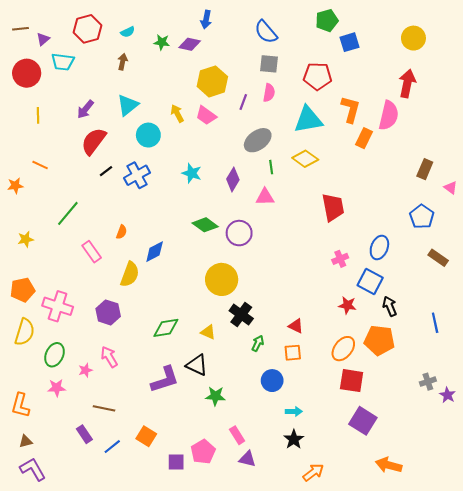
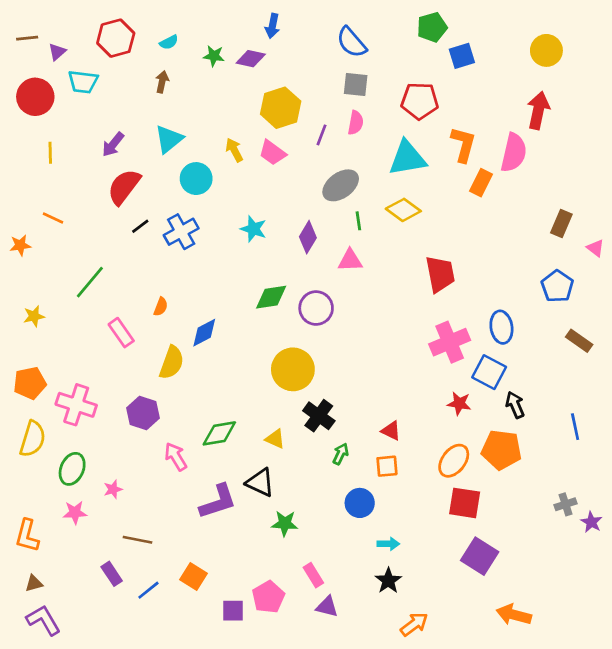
green diamond: (205, 225) -> (271, 297), turned -45
blue ellipse: (379, 247) -> (501, 327), turned -30
pink cross: (340, 259) -> (450, 342), size x1.8
pink arrow: (109, 357) -> (176, 457), moved

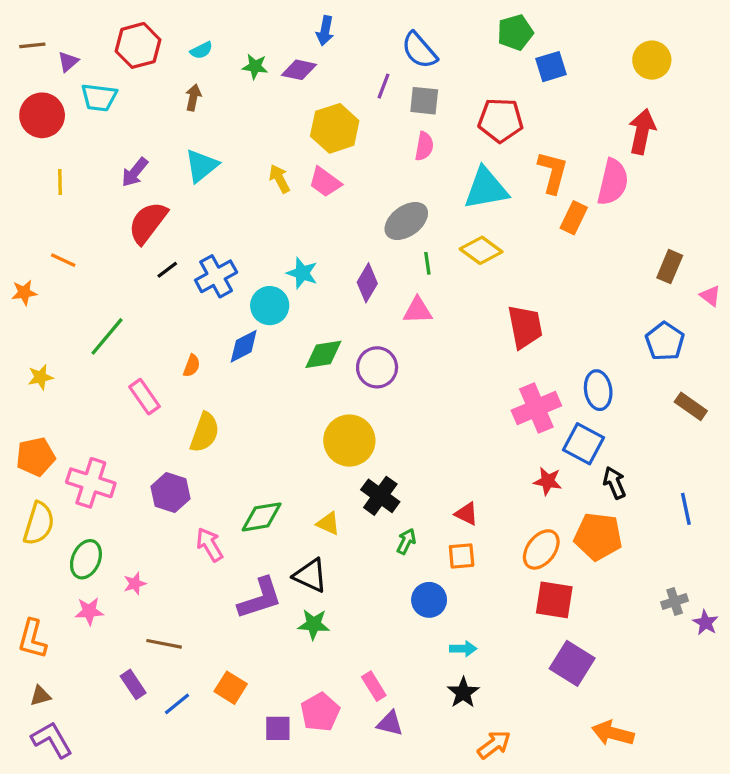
purple line: (322, 135) -> (384, 86), moved
cyan circle: (196, 179) -> (270, 306), moved
blue diamond: (204, 333) -> (244, 346), moved
green star: (285, 523) -> (314, 624), moved

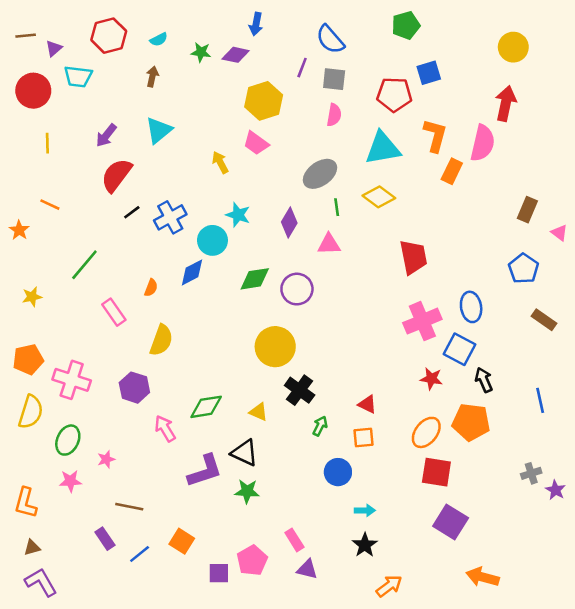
blue square: (551, 67) -> (429, 73), moved
yellow arrow: (279, 179) -> (220, 162), moved
orange star: (24, 293) -> (19, 230), turned -30

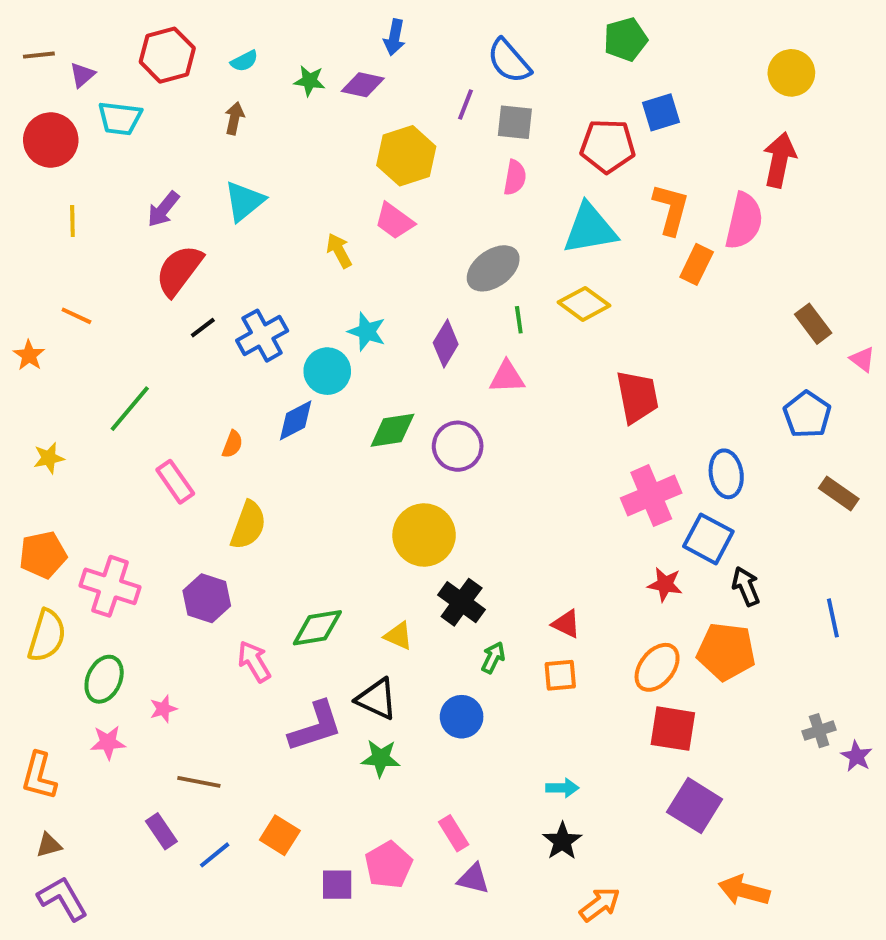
brown rectangle: (527, 210) -> (813, 324), turned -60
blue circle: (338, 472) -> (462, 717), moved

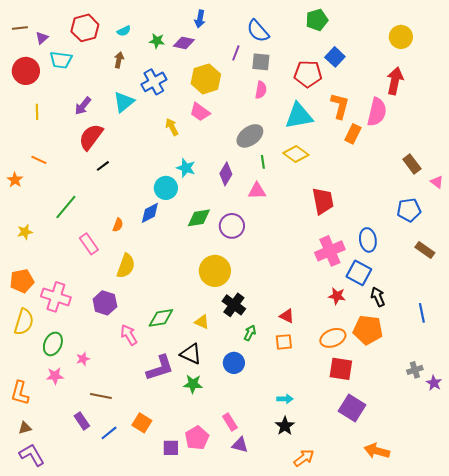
blue square: (661, 112) -> (335, 57), turned -30
blue cross: (262, 336) -> (154, 82), moved
blue pentagon: (807, 415) -> (409, 210), turned 30
orange ellipse: (657, 667) -> (333, 338), turned 30

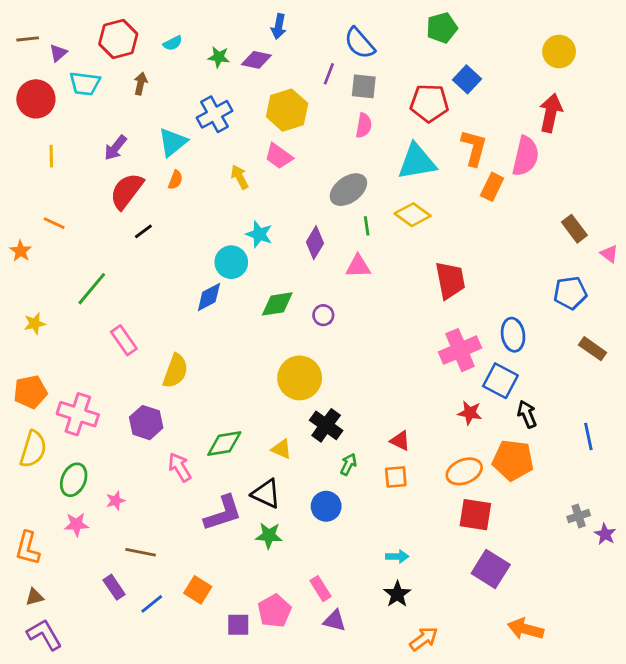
brown arrow: (119, 60) -> (141, 84), moved
orange semicircle: (118, 225) -> (175, 180), moved
purple circle: (232, 226) -> (323, 315), size x0.6

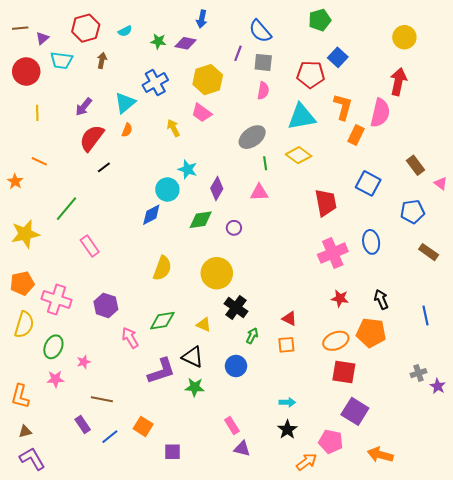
purple diamond: (315, 243) -> (217, 188), moved
yellow star: (35, 324) -> (25, 234), size x1.8
yellow semicircle: (175, 371) -> (162, 268), moved
blue square: (500, 381) -> (368, 183), moved
pink pentagon: (274, 611) -> (331, 442), moved, turned -30

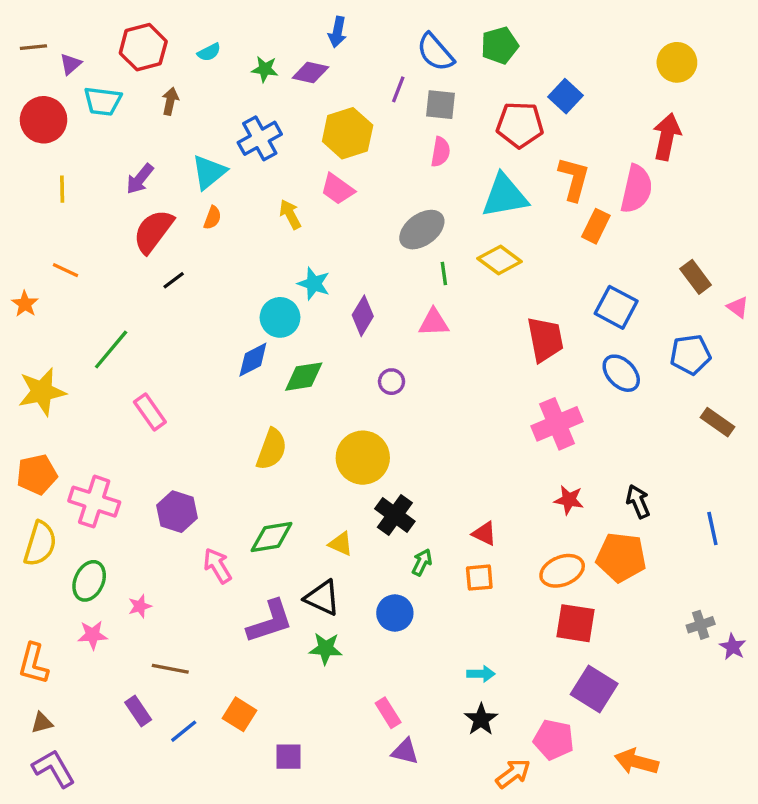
green pentagon: (320, 20) -> (500, 45), moved
green diamond: (201, 220) -> (304, 377), moved
blue ellipse: (371, 242) -> (621, 373), moved, turned -35

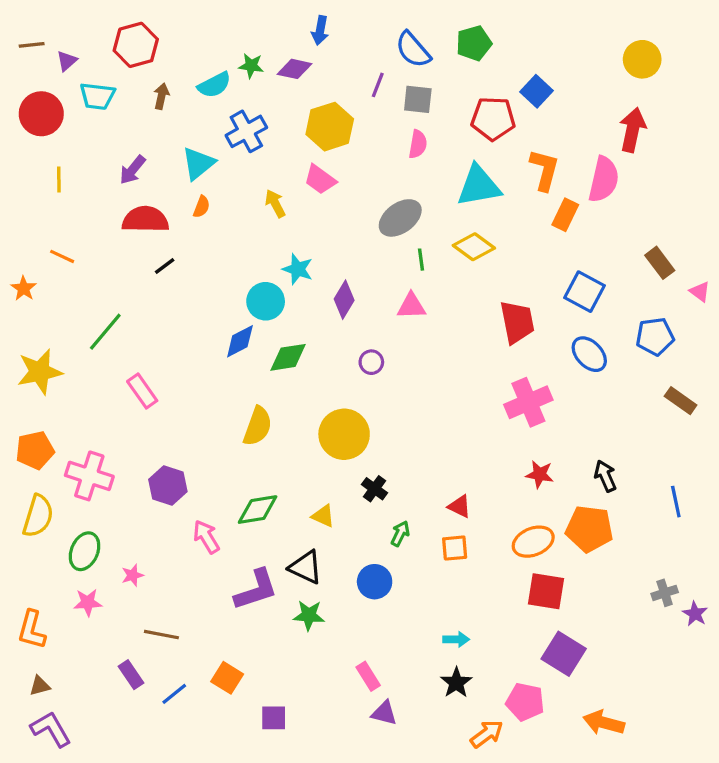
cyan semicircle: (209, 52) -> (214, 85), moved, size x1.5
red semicircle: (153, 231) -> (145, 220), turned 54
black cross: (395, 515) -> (375, 489), size x0.7

